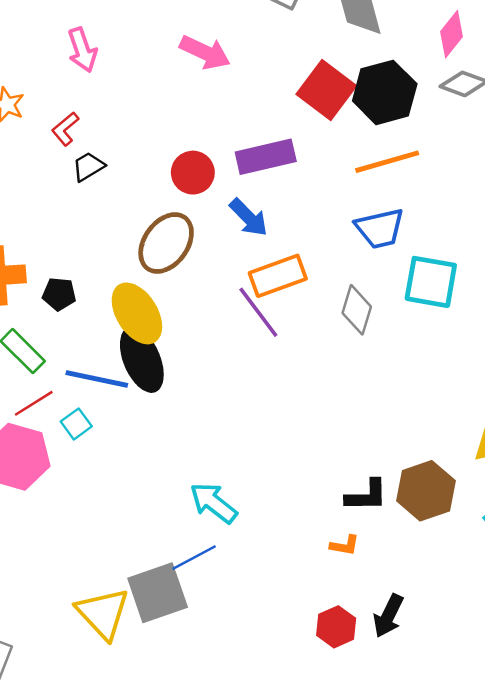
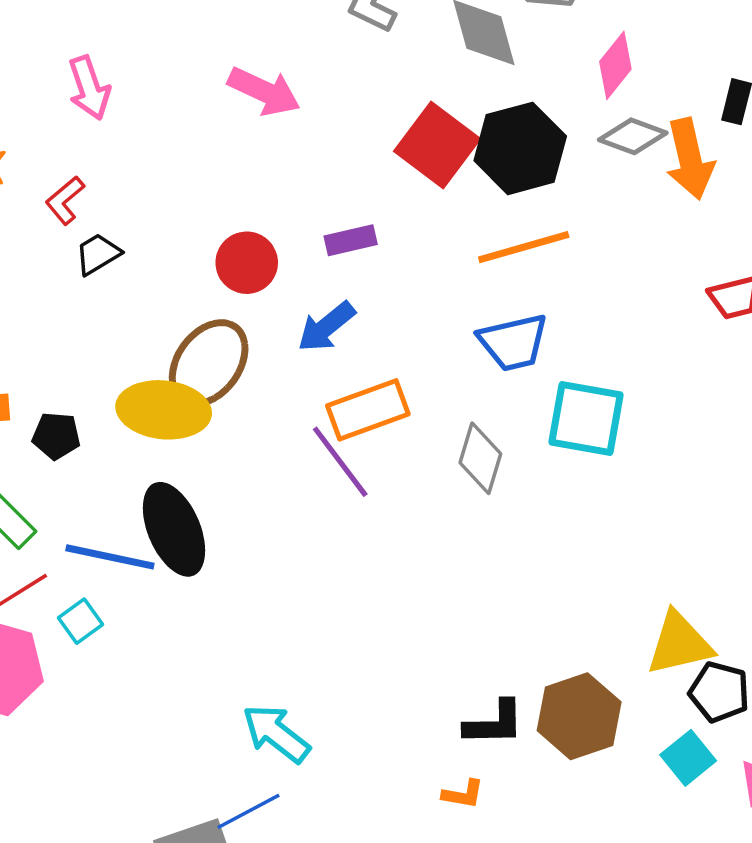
purple rectangle: (266, 157) -> (351, 240), size x0.6
blue arrow: (249, 218) -> (326, 327), turned 96
yellow ellipse: (137, 313) -> (164, 410), moved, turned -52

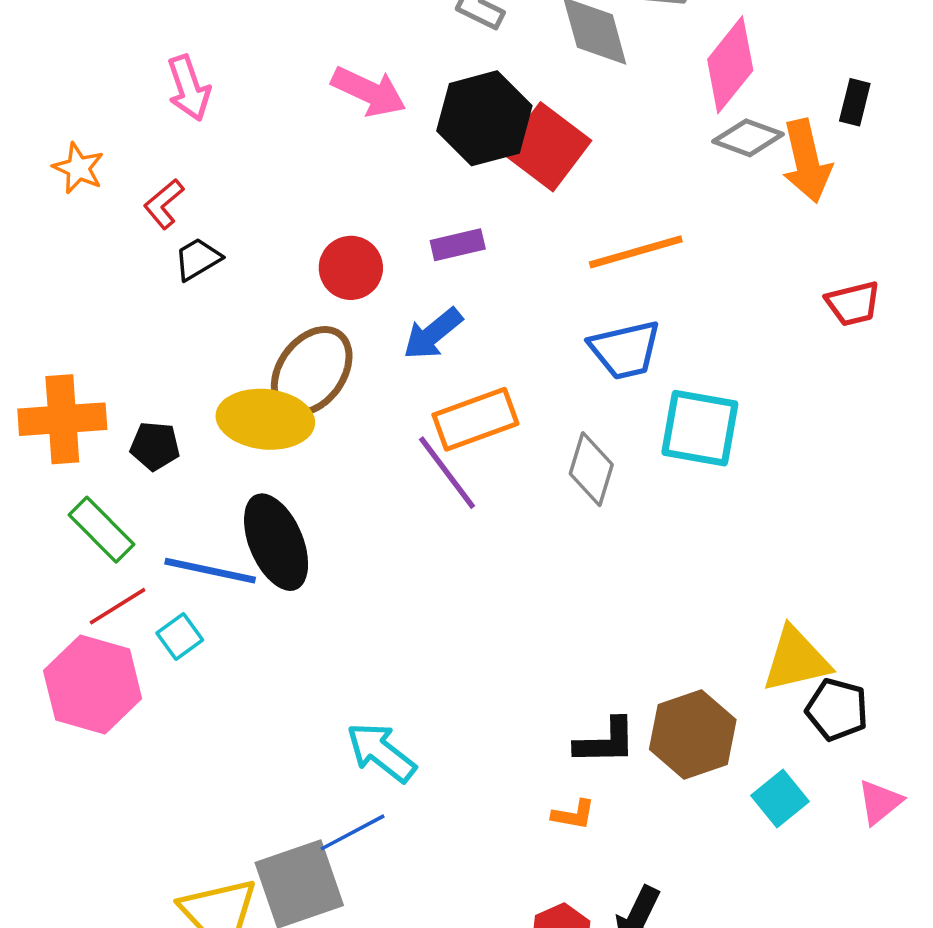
pink diamond: (615, 65) -> (730, 65), size x1.4
black hexagon: (520, 148) -> (484, 118), moved
cyan square: (688, 758) -> (780, 799), moved

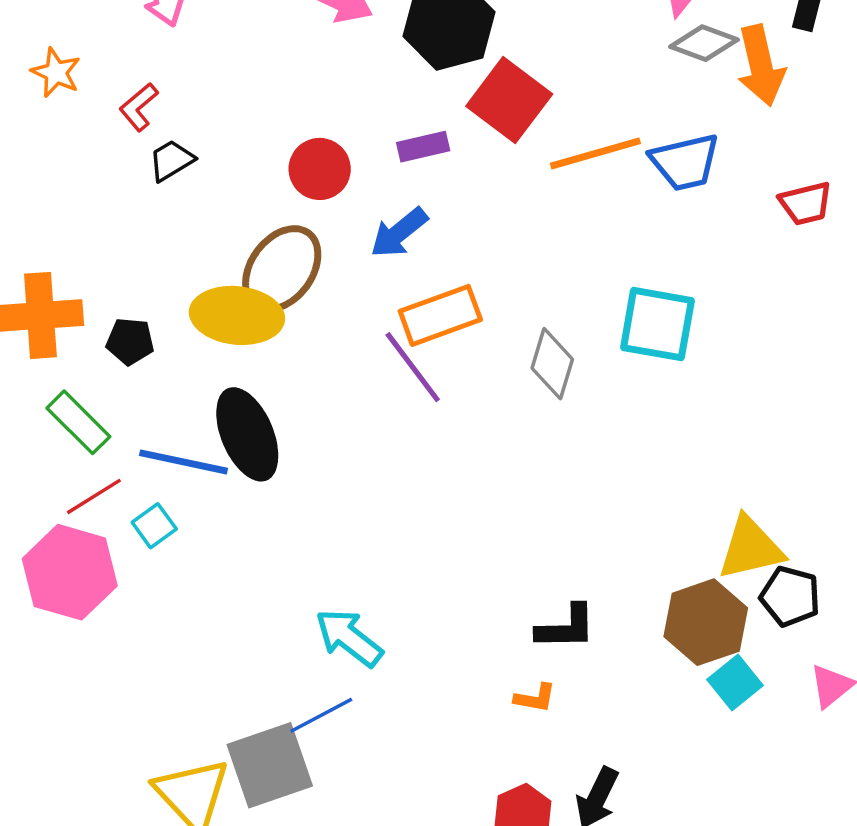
red square: (547, 147) -> (509, 100), moved
blue trapezoid: (625, 350) -> (685, 162), moved
brown hexagon: (693, 734) -> (706, 622), moved

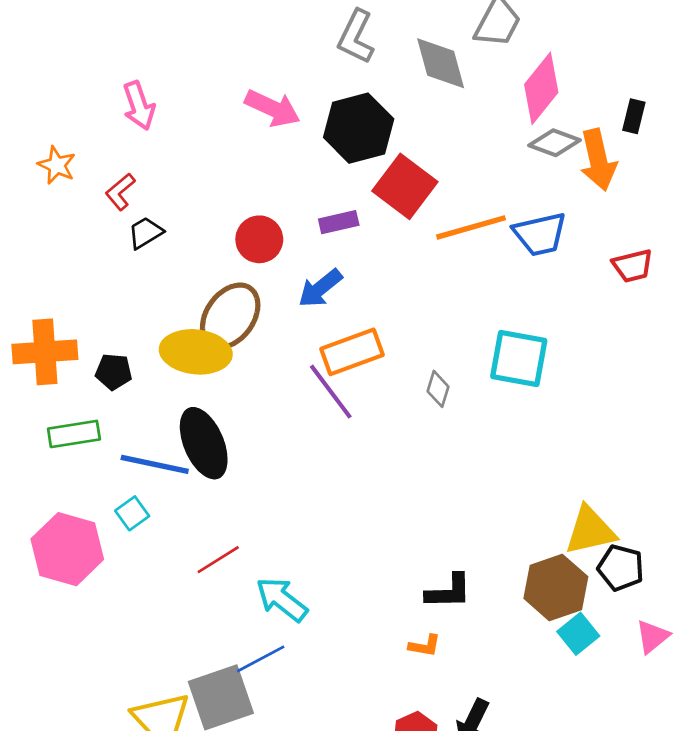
gray diamond: (552, 364) -> (438, 389), size x0.7
green rectangle: (78, 422) -> (74, 434), turned -54
red line: (94, 496) -> (218, 560), moved

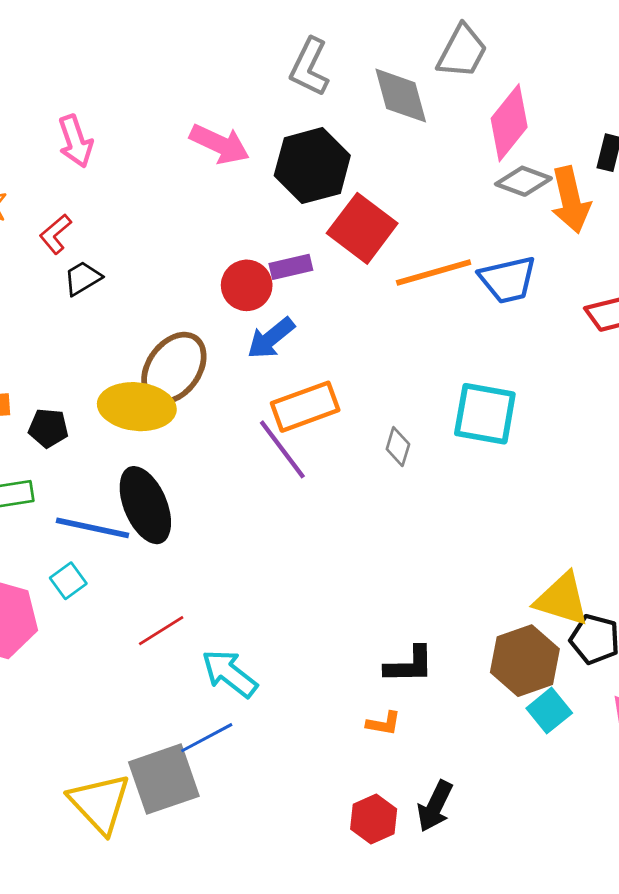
red circle: (259, 239) -> (247, 285), moved
yellow triangle: (590, 531) -> (562, 599), turned 30

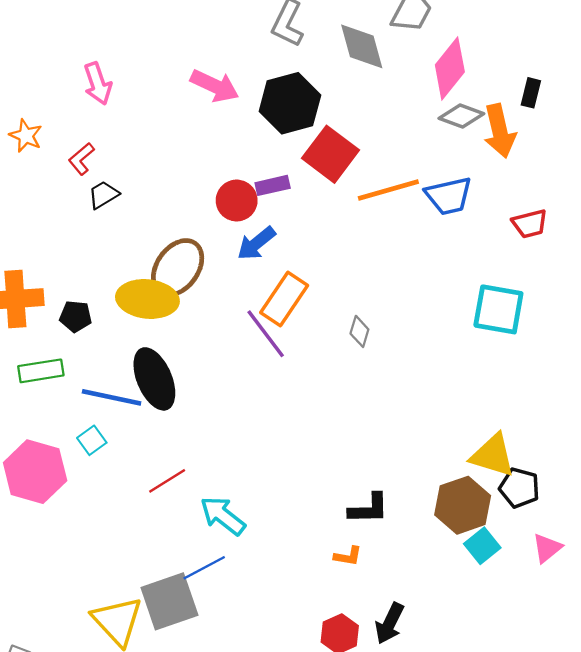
orange rectangle: (305, 407) -> (284, 299), turned -36
cyan square: (485, 414) -> (498, 309), moved

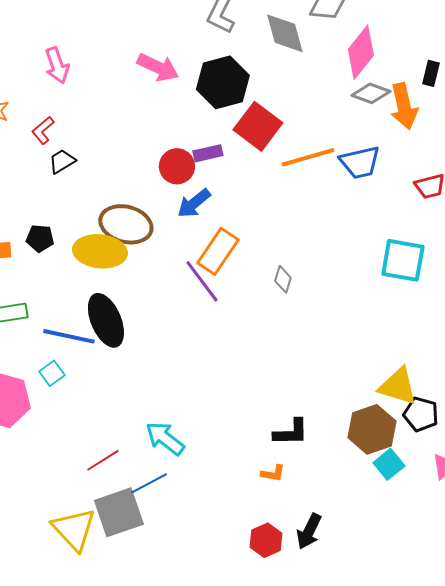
brown ellipse: (178, 268) -> (126, 224), turned 69
black pentagon: (76, 316) -> (40, 238), moved
red line: (167, 481) -> (103, 460), moved

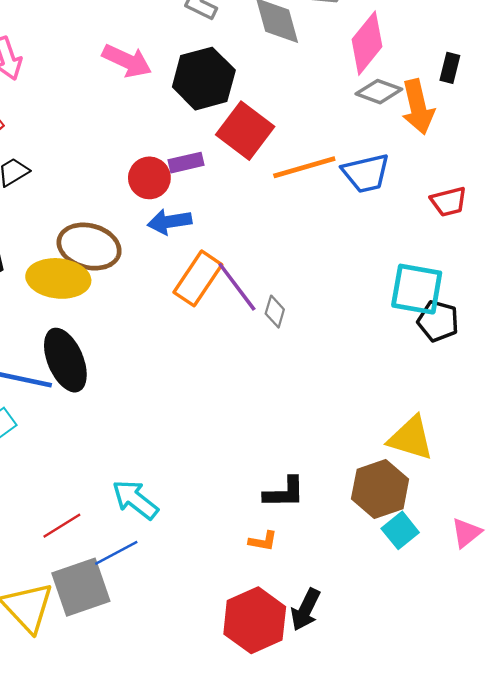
blue arrow: (194, 203) -> (169, 222), turned 30
purple line: (202, 281) -> (237, 287), moved
black pentagon: (421, 414) -> (438, 321), moved
red hexagon: (266, 540) -> (255, 620), size x1.6

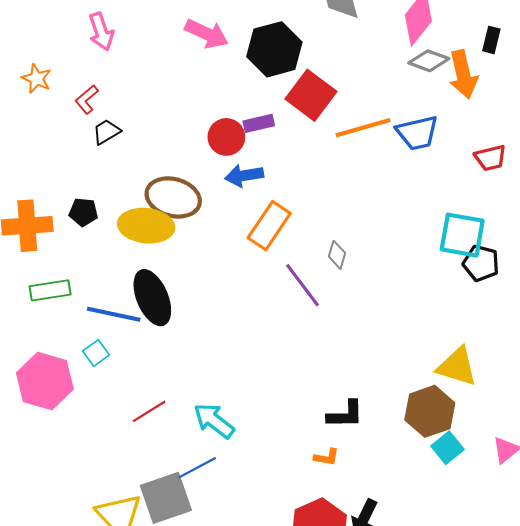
purple line: (237, 287) -> (303, 285), moved
red line: (62, 526) -> (149, 411), moved

